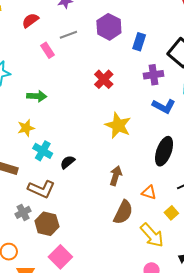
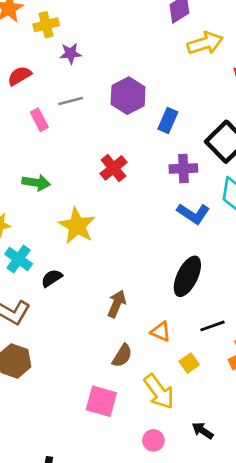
green arrow: (37, 96) -> (36, 183), moved
yellow star: (118, 125) -> (77, 226), moved
brown semicircle: (123, 212) -> (122, 356), size x0.7
pink square: (60, 257) -> (101, 401), moved, turned -35

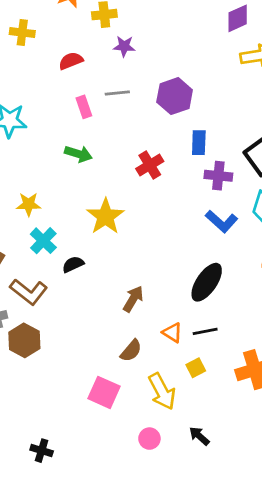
blue rectangle: (168, 121) -> (199, 143), moved, turned -30
green arrow: (36, 183) -> (78, 154), moved
black line: (213, 326) -> (205, 331), moved

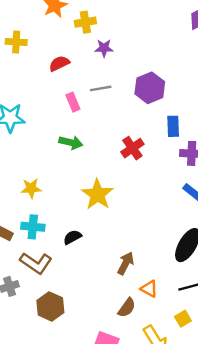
cyan cross: (43, 241) -> (33, 227), moved, turned -35
orange triangle: (172, 333) -> (149, 289), moved
brown hexagon: (24, 340) -> (50, 306), moved

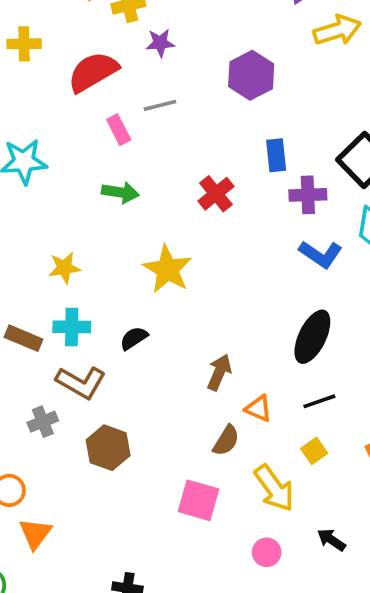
red semicircle: (59, 63) -> (93, 72), size x1.6
purple hexagon: (150, 88) -> (251, 75), moved

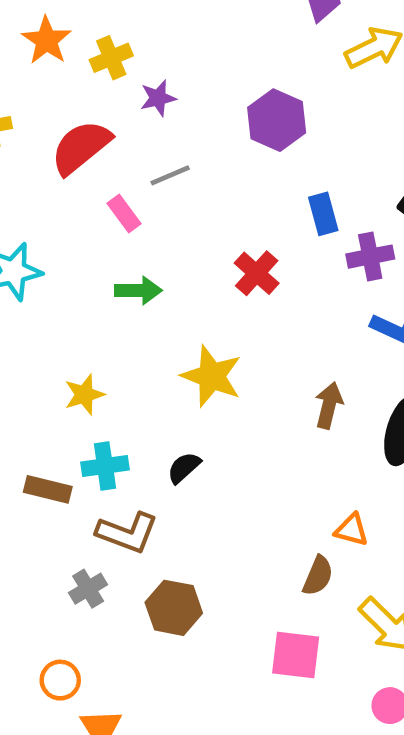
brown arrow: (219, 372) -> (329, 405), moved

